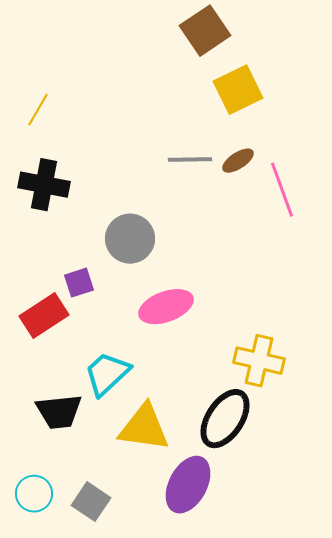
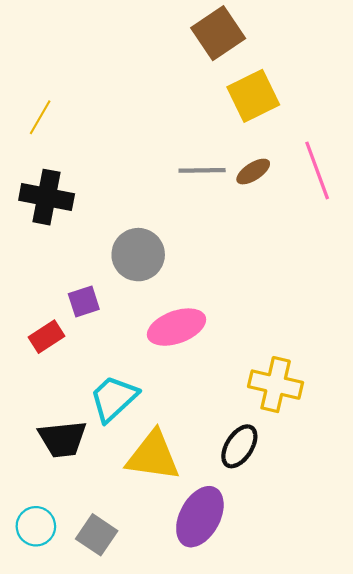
pink line: (282, 190) -> (317, 170), moved
red rectangle: (44, 316) -> (47, 337), size x0.7
black ellipse: (225, 419) -> (239, 446), size x0.7

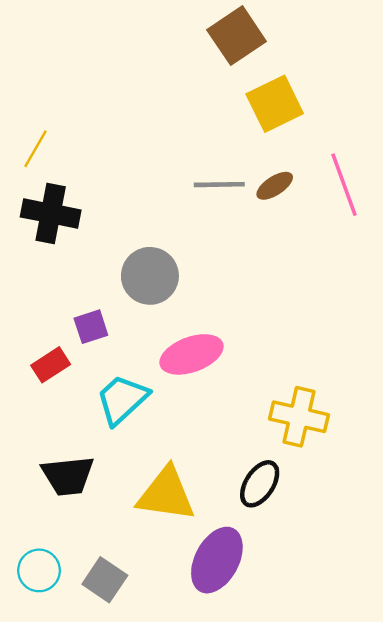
yellow line: (40, 117) -> (36, 149), moved
cyan trapezoid: (114, 398) -> (122, 399), moved

